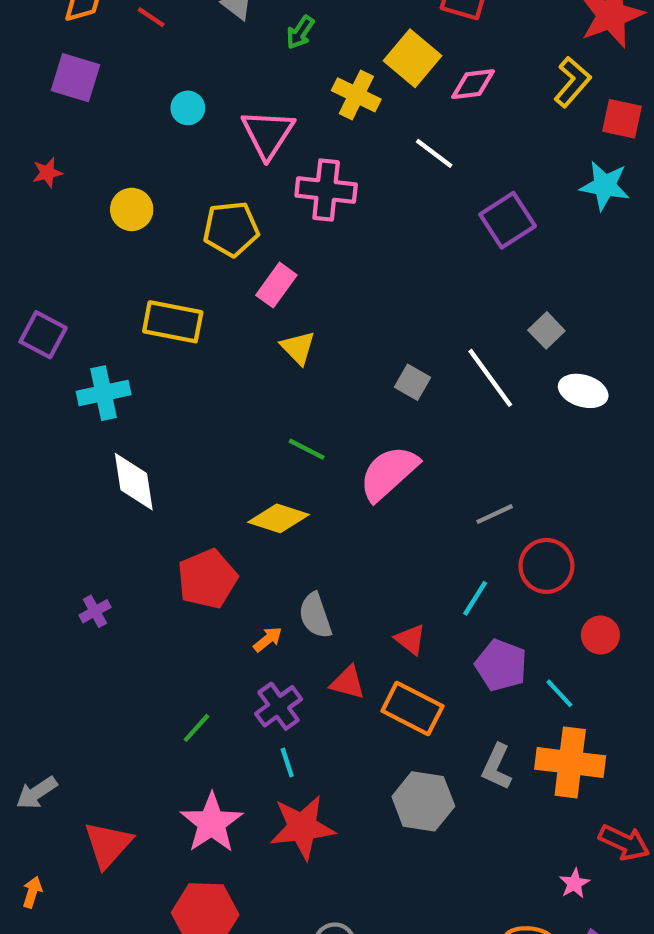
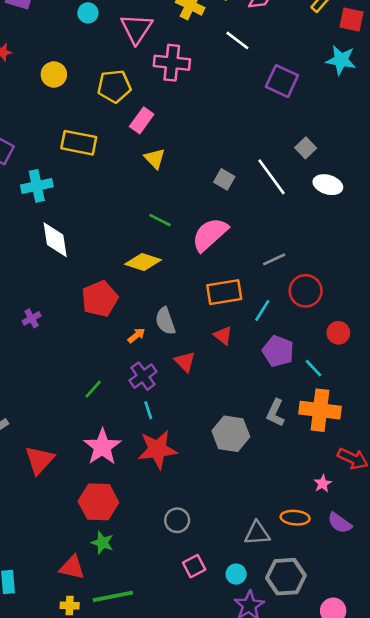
purple square: (508, 220) -> (282, 81), turned -32
red triangle: (348, 683) -> (185, 362), turned 30
orange rectangle: (412, 708) -> (224, 292), moved, turned -36

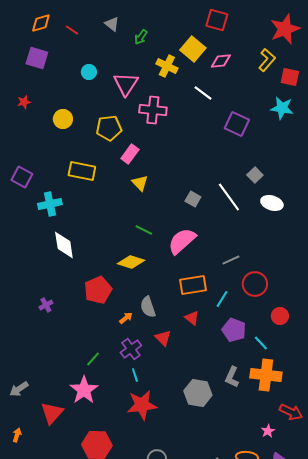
pink star: (102, 447) -> (84, 390), moved

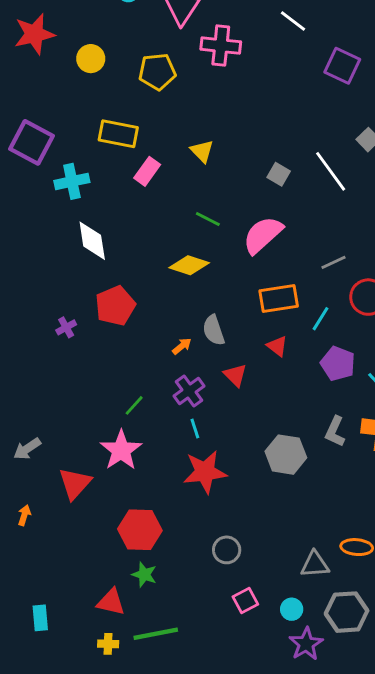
red star: (24, 102) -> (34, 34), size x2.0
pink rectangle: (130, 154) -> (147, 171), moved
purple square: (22, 177) -> (31, 142), size x1.4
red pentagon: (98, 290) -> (115, 306), moved

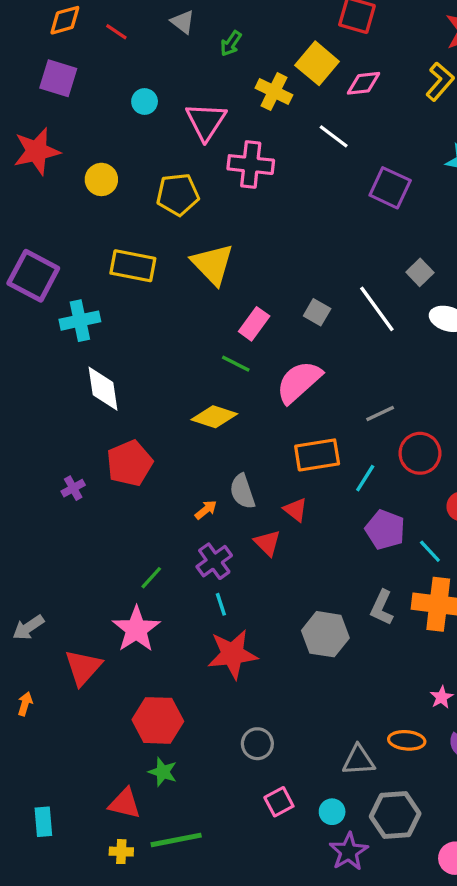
yellow triangle: (202, 151) -> (213, 264), moved, size x1.6
pink rectangle: (147, 171) -> (254, 324), moved
red triangle: (277, 346) -> (296, 510), moved

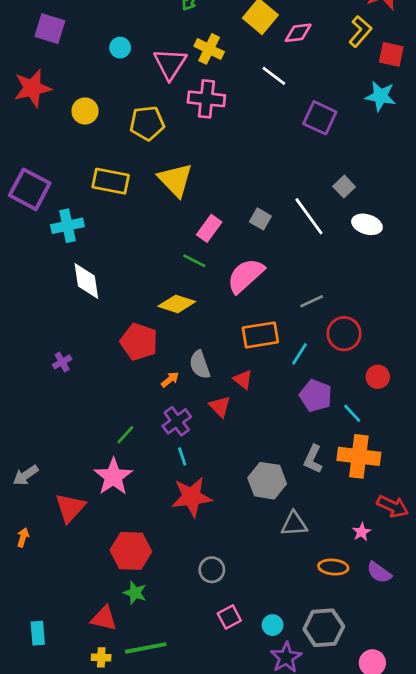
yellow cross: (274, 92) -> (209, 49), moved
red pentagon: (130, 463) -> (139, 342), moved, turned -30
gray triangle: (359, 760) -> (294, 524), moved

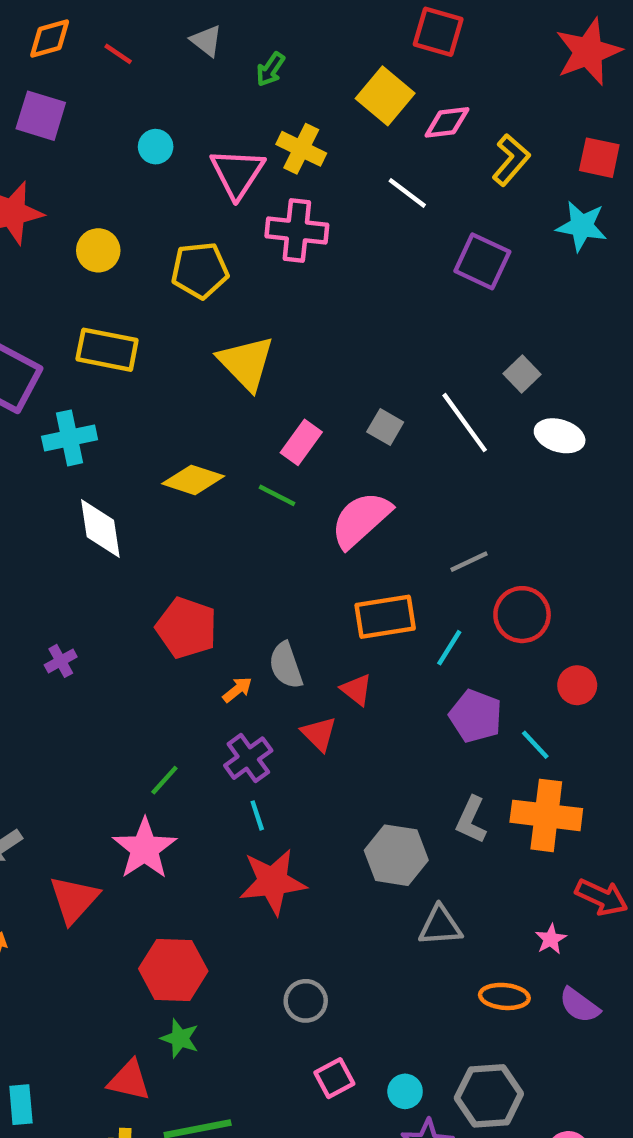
yellow L-shape: (360, 31) -> (511, 160), moved
yellow rectangle: (111, 181) -> (107, 350), moved
yellow diamond: (177, 304) -> (193, 480), moved

